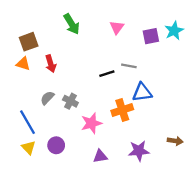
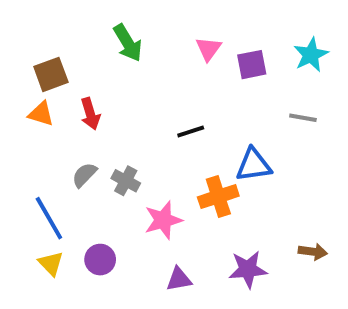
purple square: (151, 36) -> (252, 65), moved
gray line: (129, 66) -> (303, 118), moved

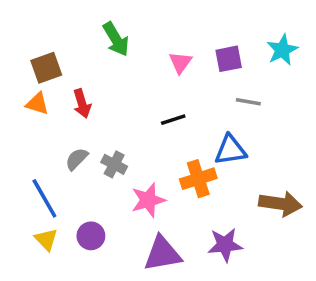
pink triangle: (208, 49) -> (180, 62), moved
gray line: (303, 118) -> (248, 102), moved
brown arrow: (313, 252) -> (280, 204), moved, size x1.6
purple triangle: (179, 279) -> (162, 254), size x1.6

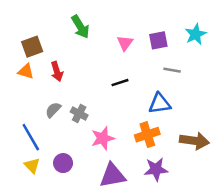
orange cross: (198, 179) -> (147, 135), moved

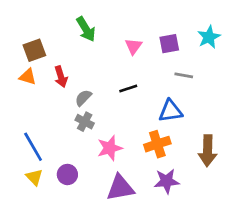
gray semicircle: (53, 110) -> (83, 98), moved
brown arrow: (194, 141) -> (208, 151), turned 84

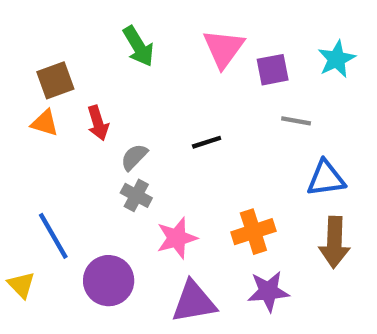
pink triangle: (134, 46) -> (224, 48), moved, size x1.5
blue triangle: (171, 111) -> (326, 178), moved
purple circle: (67, 174) -> (109, 281), size x1.5
yellow triangle: (34, 177) -> (21, 285), moved

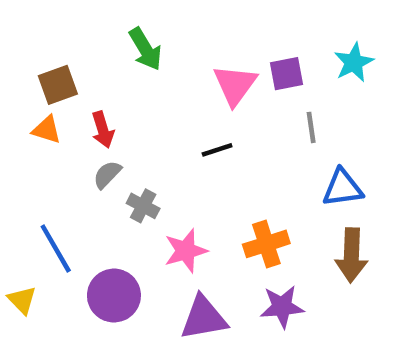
pink triangle: (224, 48) -> (235, 85), moved
gray line: (296, 121) -> (311, 127), turned 72
gray semicircle: (134, 157) -> (107, 174), moved

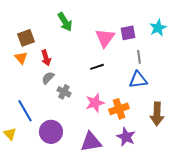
orange triangle: (47, 130) -> (21, 58), turned 32
blue triangle: (343, 188) -> (138, 80), moved
pink star: (186, 251) -> (95, 103), moved
purple star: (282, 307) -> (126, 137), turned 30

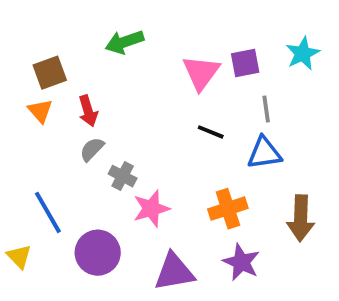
green arrow: (65, 22) -> (124, 42), turned 102
black line: (97, 67) -> (211, 132), moved, turned 40
pink star: (95, 103) -> (151, 209), moved

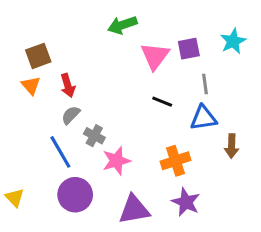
green arrow: (124, 42) -> (122, 25), moved
blue line: (48, 212) -> (60, 152), moved
brown arrow: (301, 218) -> (232, 146), moved, size x0.7

